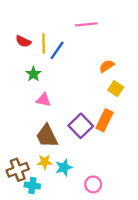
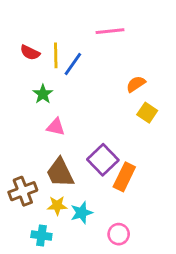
orange rectangle: (104, 120) -> (124, 177), moved
brown cross: (18, 170) -> (23, 191), moved

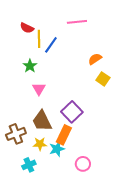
red semicircle: (30, 53) -> (27, 28), moved
pink triangle: (56, 127) -> (39, 89), turned 48
orange rectangle: (124, 177) -> (64, 135), moved
cyan cross: (41, 236) -> (29, 165), turned -32

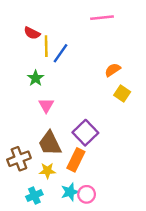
pink line: (77, 22) -> (102, 18), moved
cyan star: (57, 149) -> (70, 192), moved
pink circle: (83, 164) -> (87, 194), moved

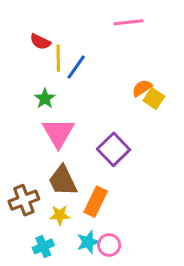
yellow square: (122, 94) -> (154, 99), moved
pink triangle: (46, 105) -> (58, 133), size x1.6
purple square: (85, 133) -> (114, 149), moved

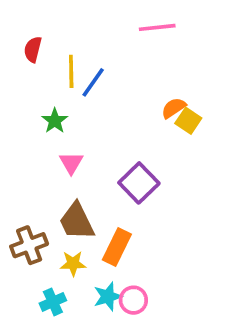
red semicircle: (40, 42) -> (33, 49), moved, turned 78
pink triangle: (58, 133) -> (71, 163), size x0.6

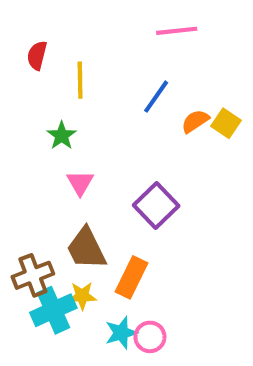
blue line: (93, 82) -> (156, 97), moved
yellow square: (188, 121) -> (226, 123), moved
cyan cross: (53, 302) -> (53, 310), moved, size x1.5

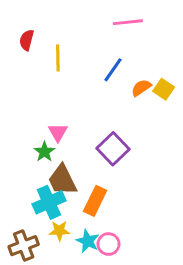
green star: (62, 136) -> (44, 152), moved
brown cross: (33, 275) -> (24, 246), moved
yellow star: (82, 296) -> (59, 231), moved
cyan cross: (53, 310) -> (49, 202), moved
cyan star: (121, 333) -> (88, 241), turned -30

